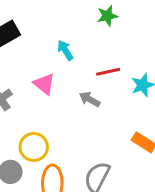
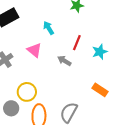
red line: (108, 72) -> (77, 43), turned -56

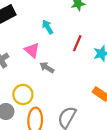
gray arrow: (64, 61) -> (47, 67), moved

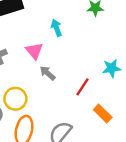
red line: (77, 43) -> (83, 87), moved

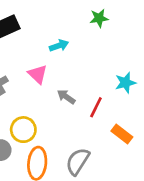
cyan arrow: (56, 28) -> (59, 46), turned 98
gray arrow: (48, 73) -> (66, 97), moved

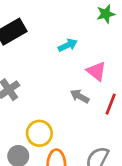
pink triangle: (38, 74) -> (96, 71), moved

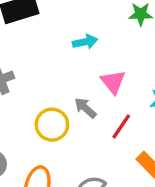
yellow circle: (39, 133) -> (52, 125), moved

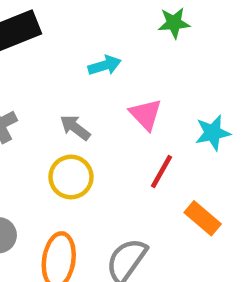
gray arrow: (85, 108) -> (75, 127), moved

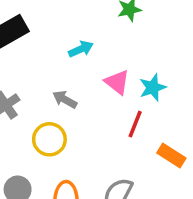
cyan star: (213, 133) -> (153, 87), moved
yellow circle: (71, 177) -> (49, 139), moved

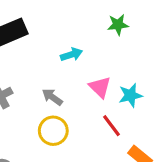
red line: (135, 124) -> (112, 126), turned -65
yellow circle: (49, 139) -> (53, 131), moved

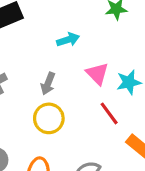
gray arrow: (52, 97) -> (48, 84), turned -105

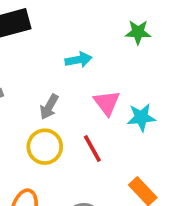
red line: (109, 113) -> (92, 148), moved

